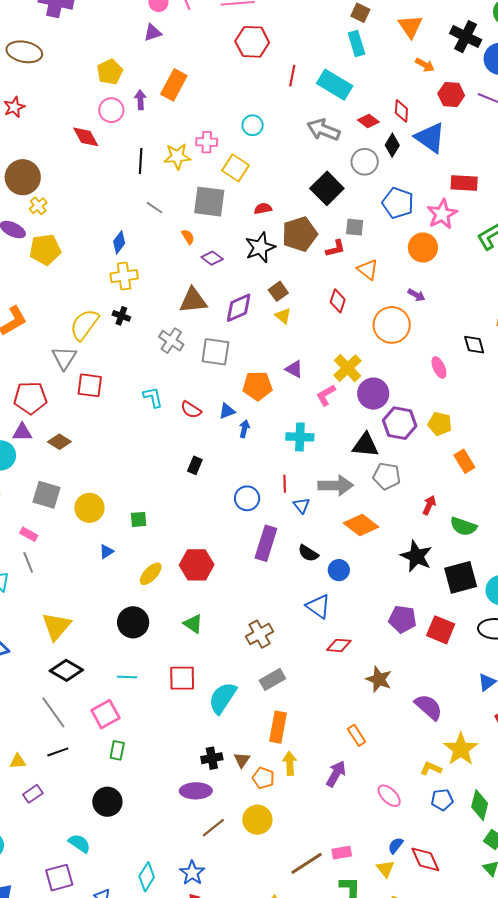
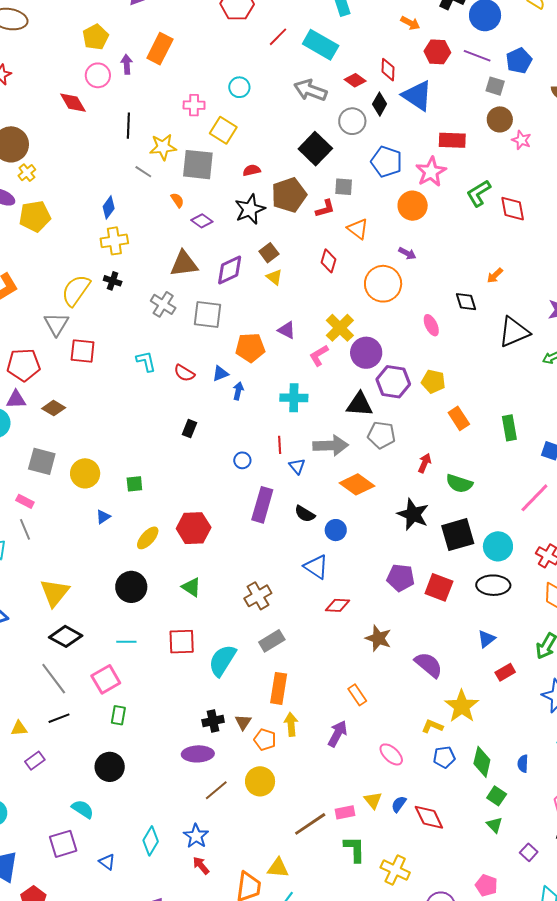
red line: (292, 76) -> (278, 37), turned 35
yellow star: (177, 156) -> (163, 147), moved
blue circle: (247, 498) -> (242, 460), size x0.7
yellow triangle: (385, 869) -> (373, 800), moved

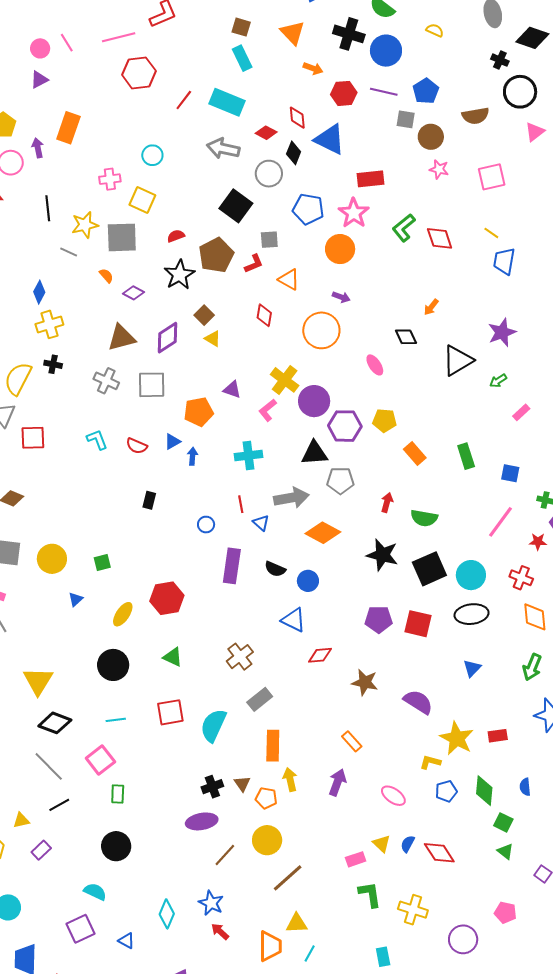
brown circle: (500, 119) -> (431, 137), moved
red rectangle: (505, 672) -> (498, 736), moved, turned 30
brown line: (310, 824) -> (288, 878), moved

